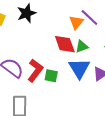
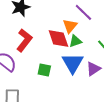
orange triangle: (76, 22) -> (70, 26), moved
red L-shape: (35, 70) -> (24, 40), moved

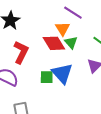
green triangle: (75, 41) -> (71, 42), turned -40
blue triangle: (73, 63) -> (62, 73), moved

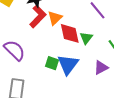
orange triangle: (63, 29) -> (55, 18), moved
red L-shape: (21, 52) -> (38, 16), moved

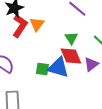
red diamond: (70, 33) -> (71, 56), moved
blue triangle: (68, 65) -> (58, 67), turned -40

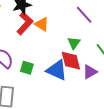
orange triangle: (37, 24) -> (42, 24), turned -42
green square: (42, 69) -> (27, 68), moved

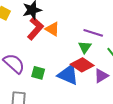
purple line: (84, 15) -> (93, 33), moved, turned -30
red diamond: (71, 61) -> (82, 65), turned -40

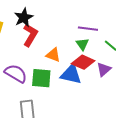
orange triangle: (52, 29) -> (53, 55), moved
green square: (38, 73) -> (41, 78), size x1.5

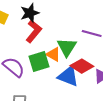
green triangle: (82, 44) -> (67, 47), moved, size x1.5
green square: (41, 78) -> (39, 62), moved, turned -30

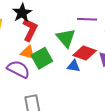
orange triangle: (53, 54) -> (28, 52), moved
blue triangle: (68, 76) -> (74, 66), size x0.6

